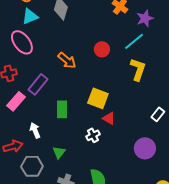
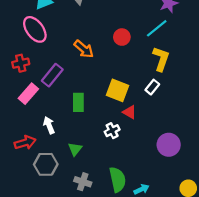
white rectangle: (158, 114) -> (152, 87), moved

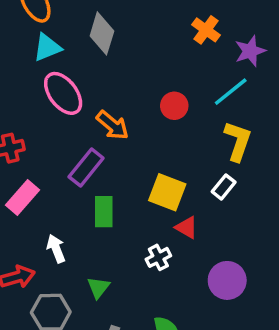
pink ellipse: (35, 29) -> (63, 93), moved
purple rectangle: (52, 75) -> (86, 168), moved
purple circle: (169, 145) -> (227, 280), moved

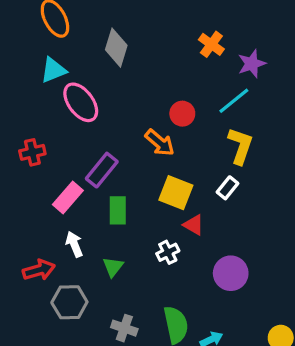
cyan triangle: (47, 48) -> (53, 70), moved
orange arrow: (113, 125) -> (160, 143), moved
pink rectangle: (23, 197) -> (68, 197), moved
green triangle: (98, 287) -> (113, 267), moved

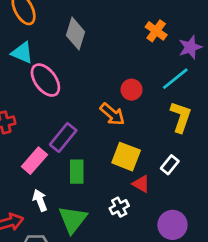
cyan triangle: (53, 70) -> (22, 53), turned 45
white rectangle: (227, 188) -> (170, 165), moved
green triangle: (113, 267) -> (73, 219), size x1.6

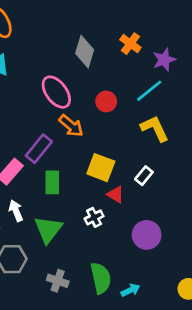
gray diamond: (75, 34) -> (85, 52), moved
pink ellipse: (45, 80) -> (56, 92), moved
orange arrow: (112, 114) -> (71, 126), moved
yellow L-shape: (181, 117) -> (155, 128), turned -44

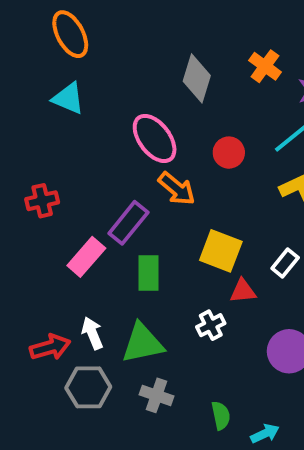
red triangle: (116, 194) -> (243, 291), turned -36
white arrow: (16, 211) -> (92, 333), moved
green triangle: (48, 230) -> (143, 343), turned 40
green semicircle: (101, 278) -> (221, 415), size x0.6
gray cross: (58, 281) -> (157, 395), moved

